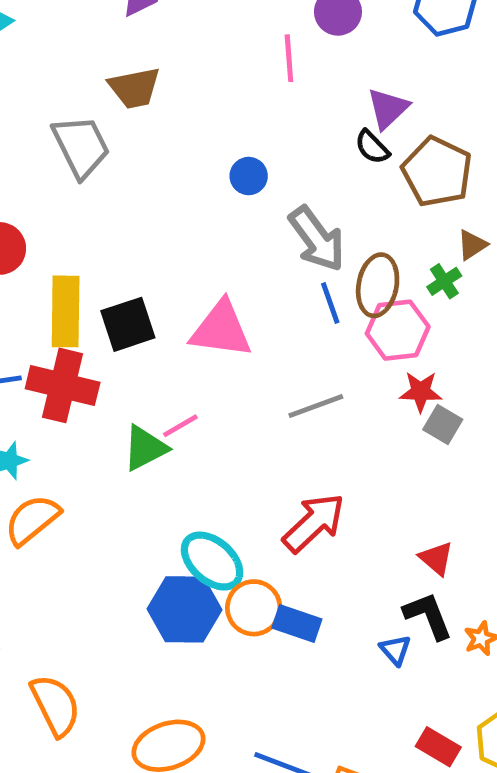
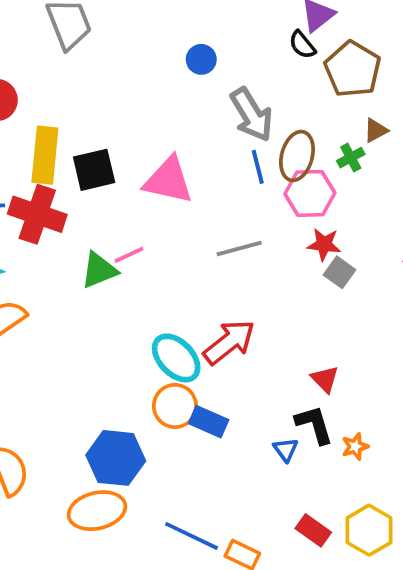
cyan ellipse: (212, 561) -> (176, 358), moved
blue hexagon: (185, 609) -> (116, 458), moved

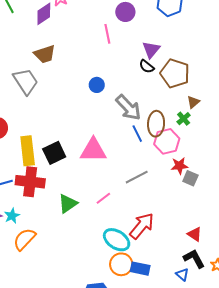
pink line: (129, 255) -> (103, 198), moved

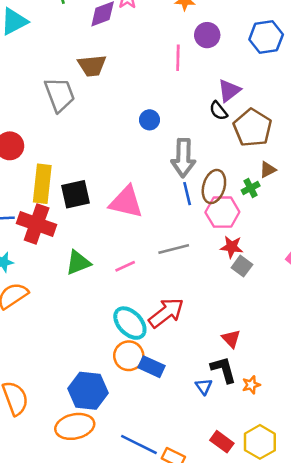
gray arrow: (128, 108) -> (183, 158), turned 32

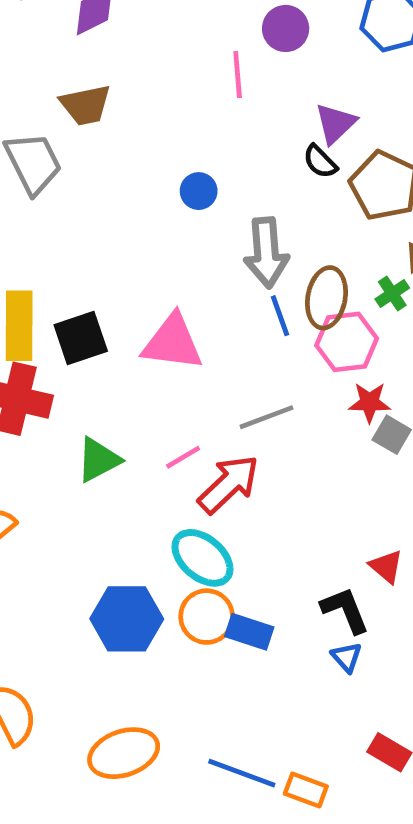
red arrow: (166, 313) -> (229, 484), moved
black L-shape: (223, 370) -> (345, 610), moved
blue hexagon: (88, 391) -> (127, 619), moved

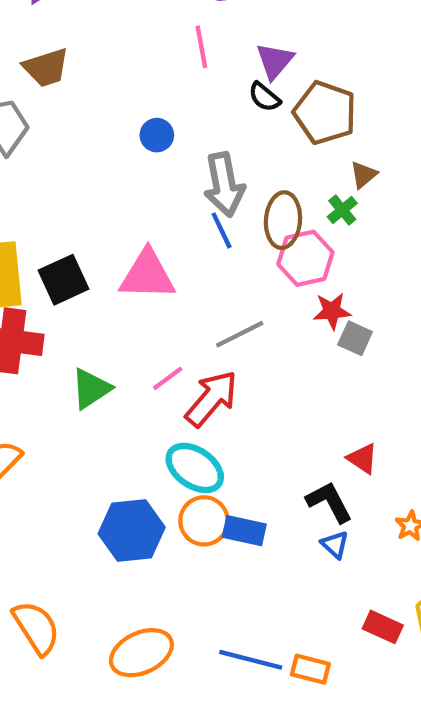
pink line: (238, 75) -> (201, 47), moved
blue line: (280, 316) -> (222, 230), moved

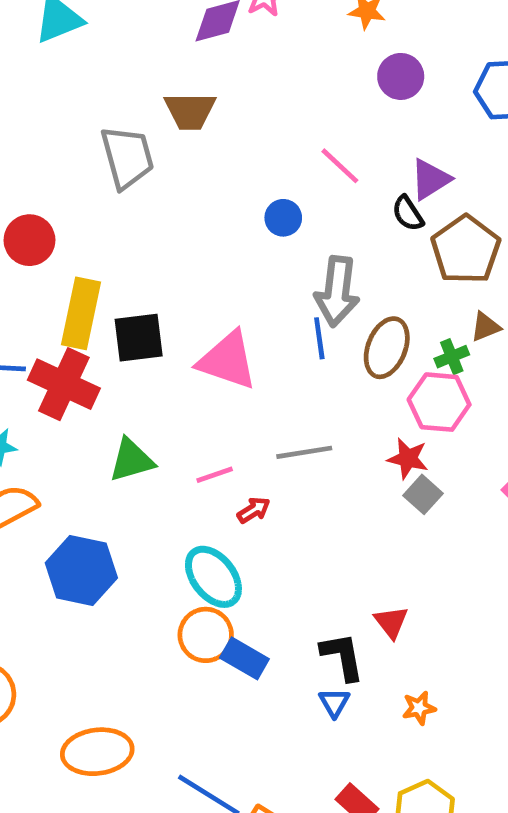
pink line: (201, 47) -> (340, 166), moved, turned -54
pink hexagon: (305, 258) -> (439, 402), moved
red arrow: (211, 399) -> (254, 510), size x0.5
blue hexagon: (132, 531) -> (81, 570), moved

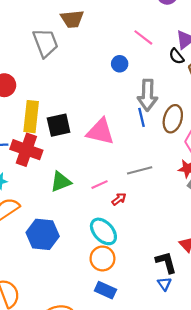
blue rectangle: (244, 658) -> (105, 290), moved

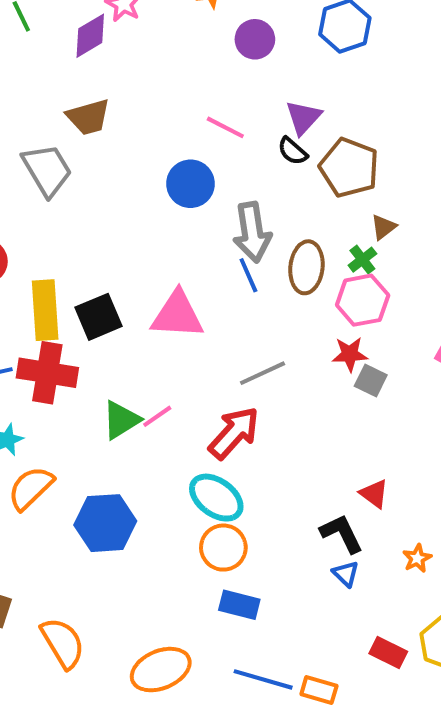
blue circle: (120, 64) -> (190, 184), size x1.5
pink line: (100, 185) -> (157, 416), moved
red arrow: (119, 199) -> (234, 433), size x2.0

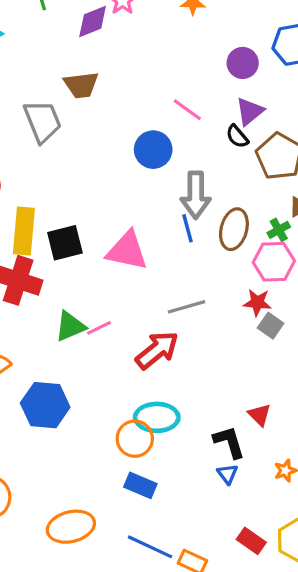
purple circle: (255, 39) -> (243, 63), moved
cyan ellipse: (216, 498) -> (157, 417), moved, turned -45

